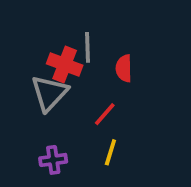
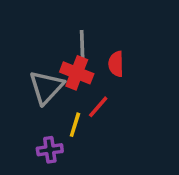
red cross: (65, 65) -> (77, 73), moved
yellow line: (110, 152) -> (75, 125), moved

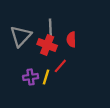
gray triangle: (46, 87) -> (21, 36), moved
purple cross: (50, 150) -> (31, 77), moved

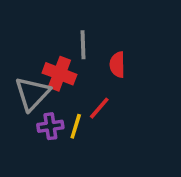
gray triangle: (21, 36) -> (32, 94), moved
red cross: (47, 45) -> (59, 74), moved

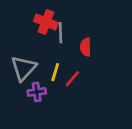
red cross: (59, 74) -> (46, 22), moved
yellow line: (76, 126) -> (55, 72), moved

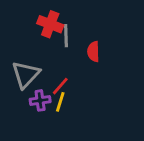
yellow line: (55, 72) -> (60, 102), moved
red line: (72, 79) -> (60, 86), moved

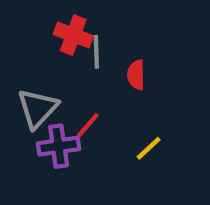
purple cross: (40, 100) -> (59, 146), size x1.4
yellow line: (60, 102) -> (149, 148), moved, turned 30

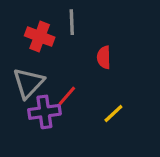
red cross: (73, 35) -> (40, 37), moved
gray line: (96, 52) -> (72, 22), moved

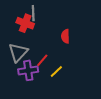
gray line: (72, 22) -> (33, 13), moved
yellow line: (113, 113) -> (56, 71), moved

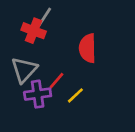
gray line: (33, 13) -> (44, 17), turned 35
red semicircle: (65, 36) -> (88, 48), size x1.5

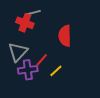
gray line: (44, 17) -> (33, 13), turned 42

